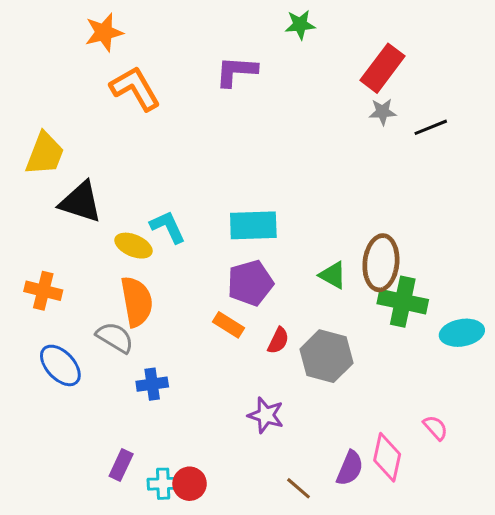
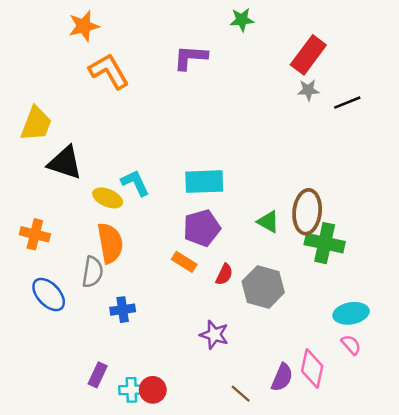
cyan ellipse: (462, 333) -> (351, 313), moved
gray semicircle: (115, 337) -> (93, 272), turned 68

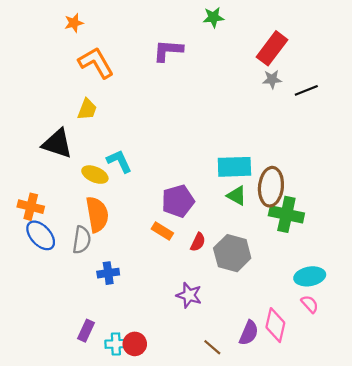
orange star: (84, 26) -> (74, 23), size x0.7
yellow trapezoid: (36, 124) -> (87, 109), moved, size x0.7
cyan rectangle: (204, 182) -> (234, 167), moved
blue ellipse: (49, 295) -> (41, 235), moved

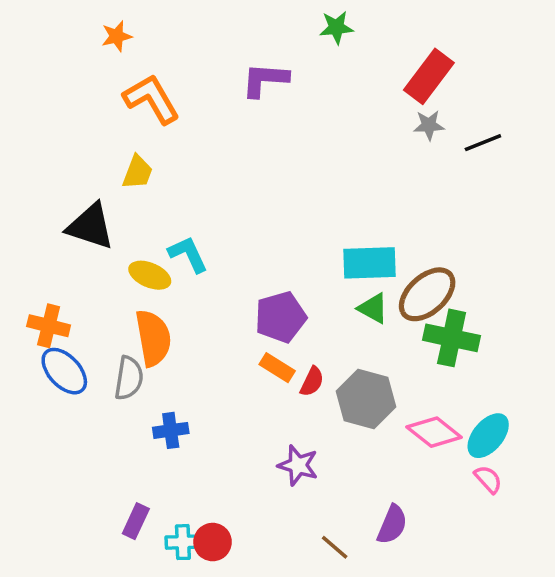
brown ellipse: (271, 187) -> (427, 294), turned 42
orange rectangle: (162, 231) -> (277, 368), moved
cyan ellipse: (310, 276) -> (488, 436), turned -40
pink diamond: (275, 325) -> (434, 432), moved, turned -64

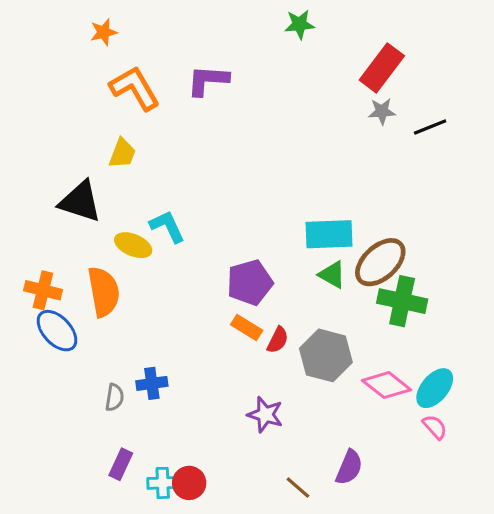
purple L-shape: (265, 80) -> (208, 80), moved
orange semicircle: (153, 338) -> (104, 292), moved
gray semicircle: (129, 378) -> (115, 397), moved, size x0.7

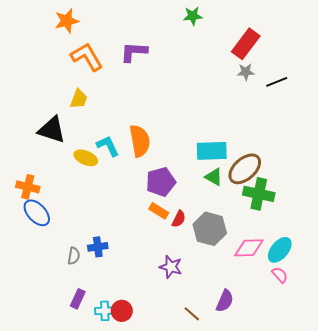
orange star: (104, 32) -> (67, 21), size x1.4
orange semicircle: (104, 292) -> (140, 141), moved
pink diamond: (387, 385) -> (249, 248), turned -40

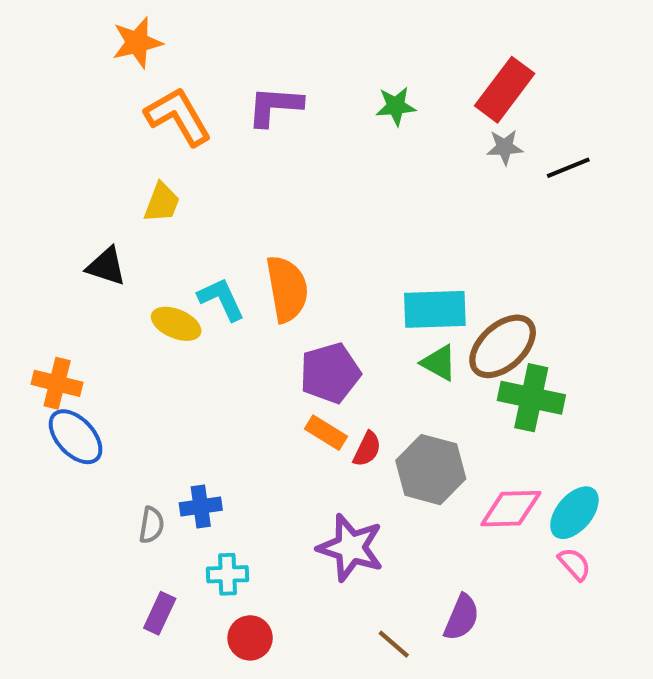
green star: (193, 16) -> (396, 106), moved
black triangle: (52, 130) -> (106, 266), size x0.7
purple star: (171, 267) -> (351, 548), size x1.4
cyan cross: (105, 311) -> (227, 574), moved

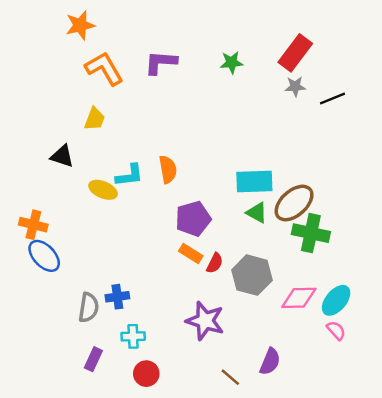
orange semicircle: (287, 289) -> (168, 169), size x0.7
cyan L-shape: (221, 299) -> (129, 175), turned 108
gray semicircle: (151, 525) -> (89, 308), size x1.4

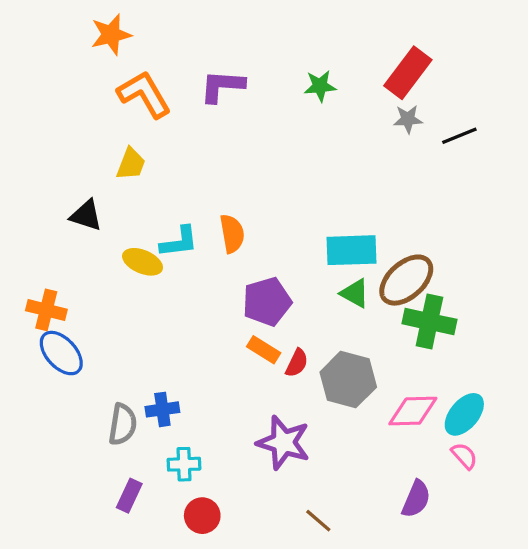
purple semicircle: (270, 362) -> (416, 499), moved

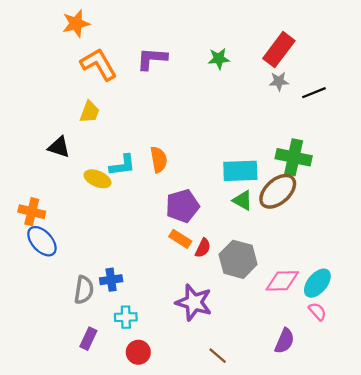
green cross: (429, 322) -> (294, 157), moved

